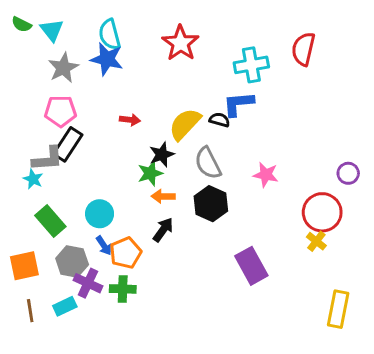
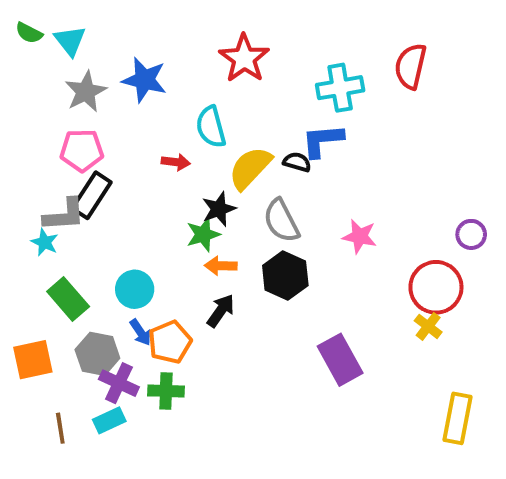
cyan semicircle: (110, 34) -> (211, 127), moved
cyan rectangle: (65, 306) -> (109, 420), moved
brown line: (30, 311) -> (60, 428), moved

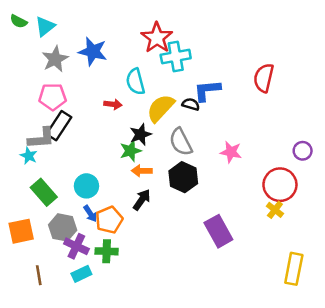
cyan triangle: (70, 41) -> (45, 26), turned 30
red semicircle: (411, 66) -> (264, 78), moved
cyan cross: (340, 88) -> (176, 57), moved
cyan rectangle: (109, 420) -> (81, 274), moved

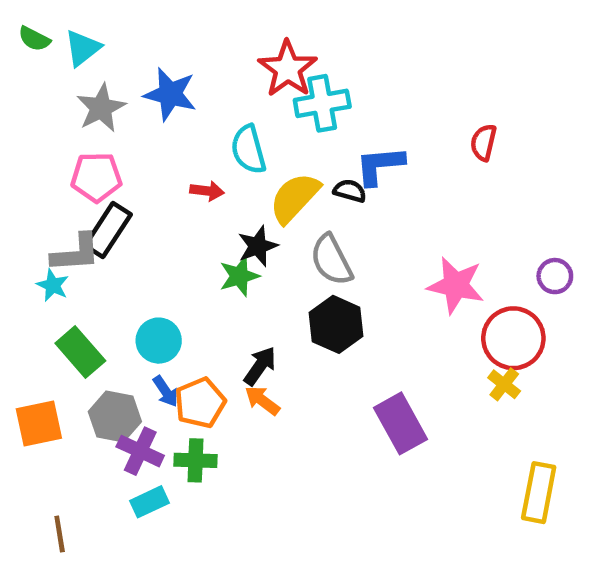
red semicircle: (264, 78) -> (483, 142), size x0.7
pink star: (231, 152) -> (456, 285), moved, size x1.4
orange arrow: (142, 171) -> (262, 400), moved, turned 36
brown line: (39, 275) -> (60, 534), moved

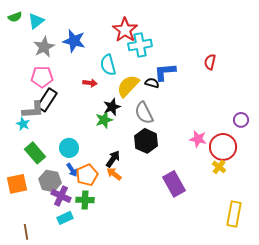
green semicircle: (34, 39) -> (15, 17), turned -48
pink star: (456, 285) -> (198, 139), moved, size x0.7

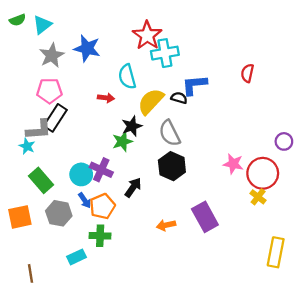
orange arrow: (114, 174) -> (166, 225), moved, turned -49
purple cross: (61, 196) -> (101, 170), moved

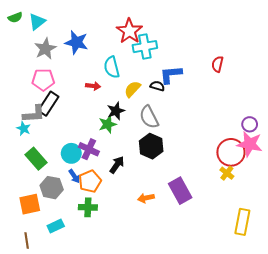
yellow semicircle: (151, 101) -> (132, 89), size x0.7
pink star: (233, 164) -> (250, 144), moved, size x1.4
orange square: (20, 217) -> (30, 204), moved
cyan rectangle: (76, 257) -> (56, 226), moved

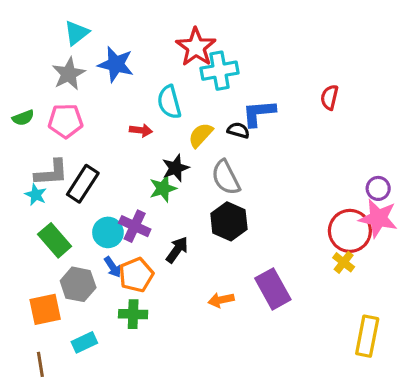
green semicircle: (15, 18) -> (23, 118), moved
cyan triangle: (37, 22) -> (77, 33), moved
black rectangle: (48, 104) -> (83, 184), moved

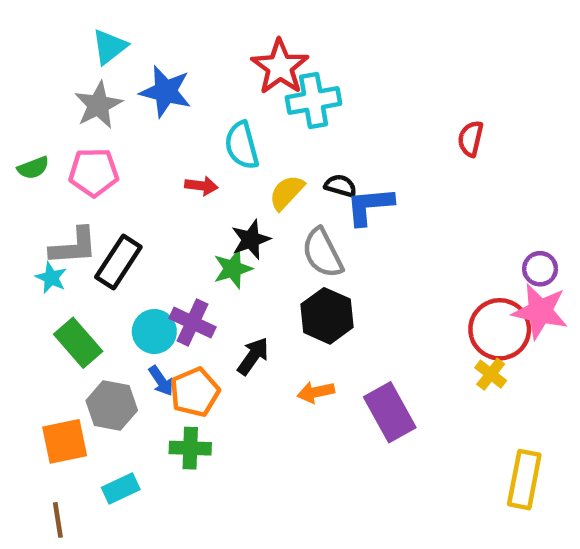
blue L-shape: (259, 113) -> (370, 206), moved
orange arrow: (221, 300) -> (316, 392), moved

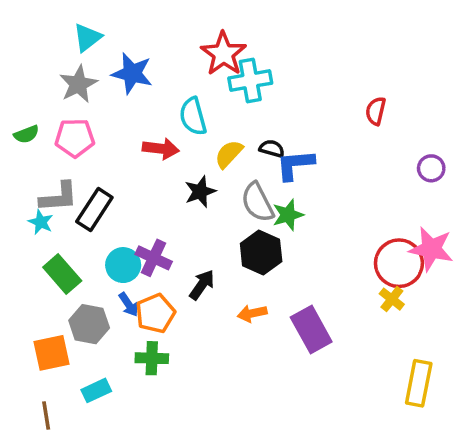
red arrow: (201, 186) -> (161, 149), size x1.4
green star: (233, 269) -> (288, 215), moved
purple circle: (540, 269) -> (431, 168), moved

